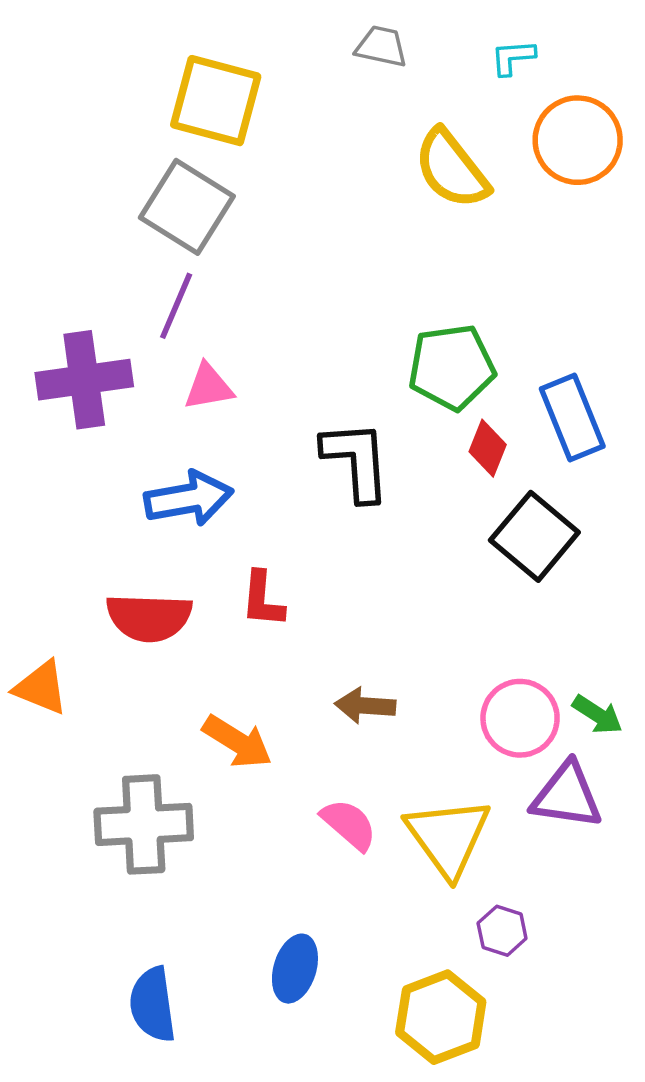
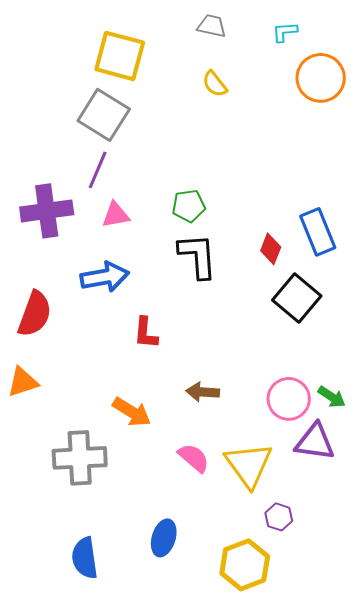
yellow semicircle: (452, 169) -> (215, 84), moved, size x0.6
green pentagon: (452, 367) -> (189, 206), moved, size x0.7
red semicircle: (149, 617) -> (35, 314), moved, turned -72
orange triangle: (41, 688) -> (23, 382), turned -40

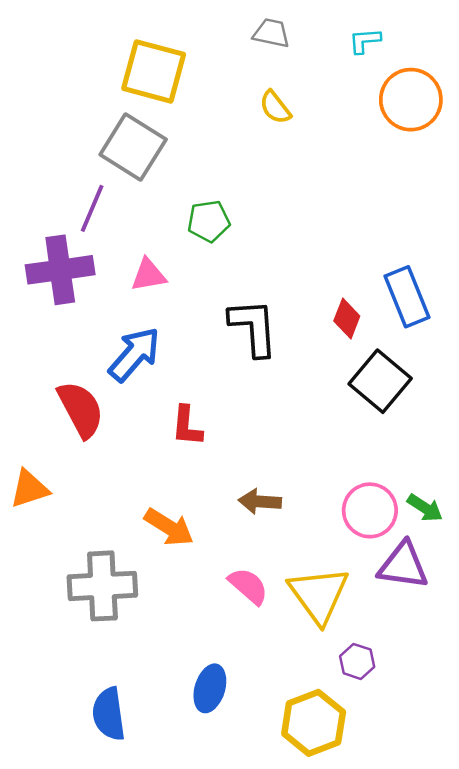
purple line: (98, 170) -> (92, 208), moved
green pentagon: (189, 206) -> (209, 221), moved
blue arrow: (105, 277) -> (134, 354), turned -39
red semicircle: (35, 314) -> (81, 409), moved, turned -48

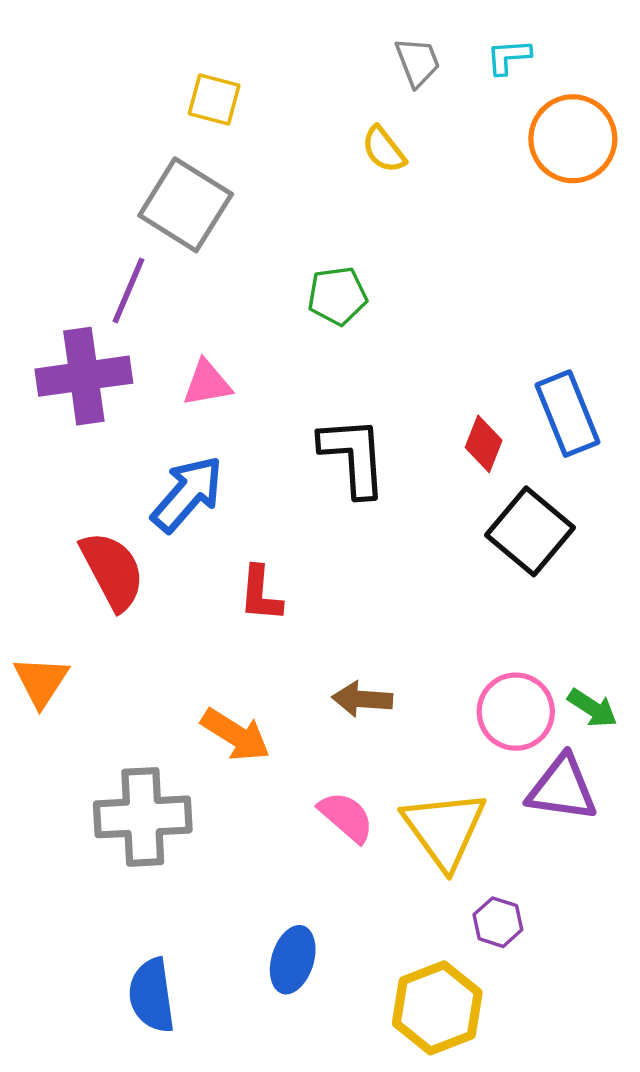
gray trapezoid: (271, 33) -> (418, 62), moved, turned 57
yellow square: (154, 71) -> (214, 100), size x0.6
green pentagon: (209, 221) -> (337, 296), moved
orange triangle: (29, 489) -> (41, 681), turned -39

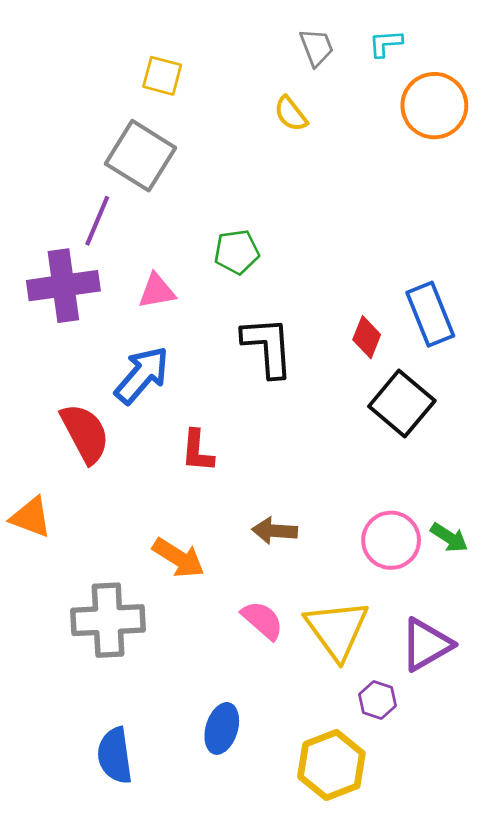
green pentagon: (337, 296) -> (237, 252), moved
orange triangle: (41, 681) -> (31, 517), turned -42
purple triangle: (562, 788) -> (426, 645), moved, turned -38

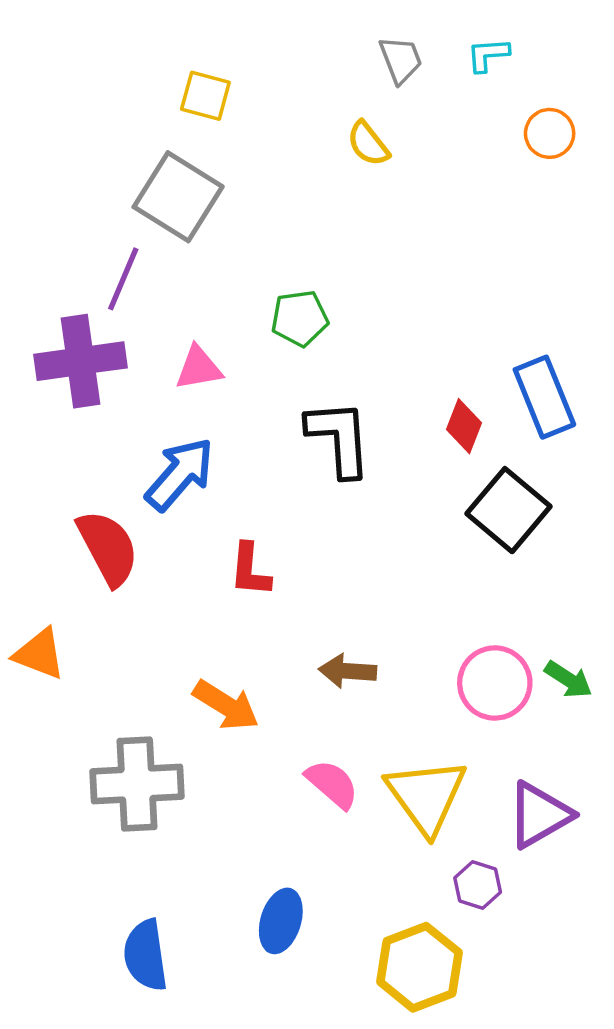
orange circle: (434, 106) -> (550, 133), size x0.6

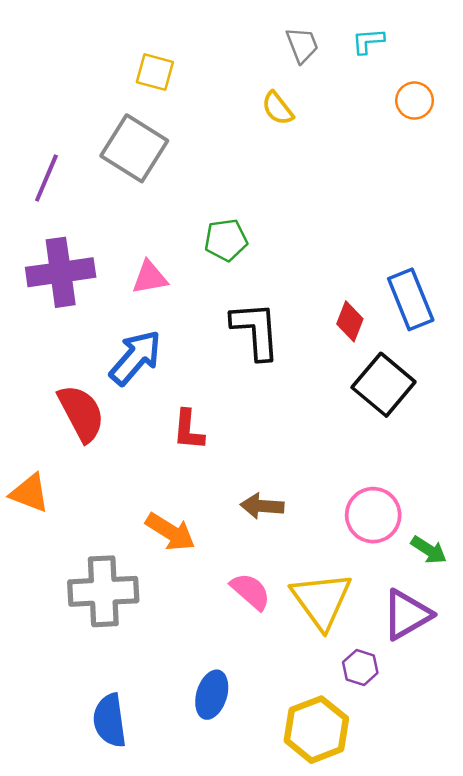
purple line: (123, 279) -> (46, 178), moved
green arrow: (568, 680) -> (429, 550), moved

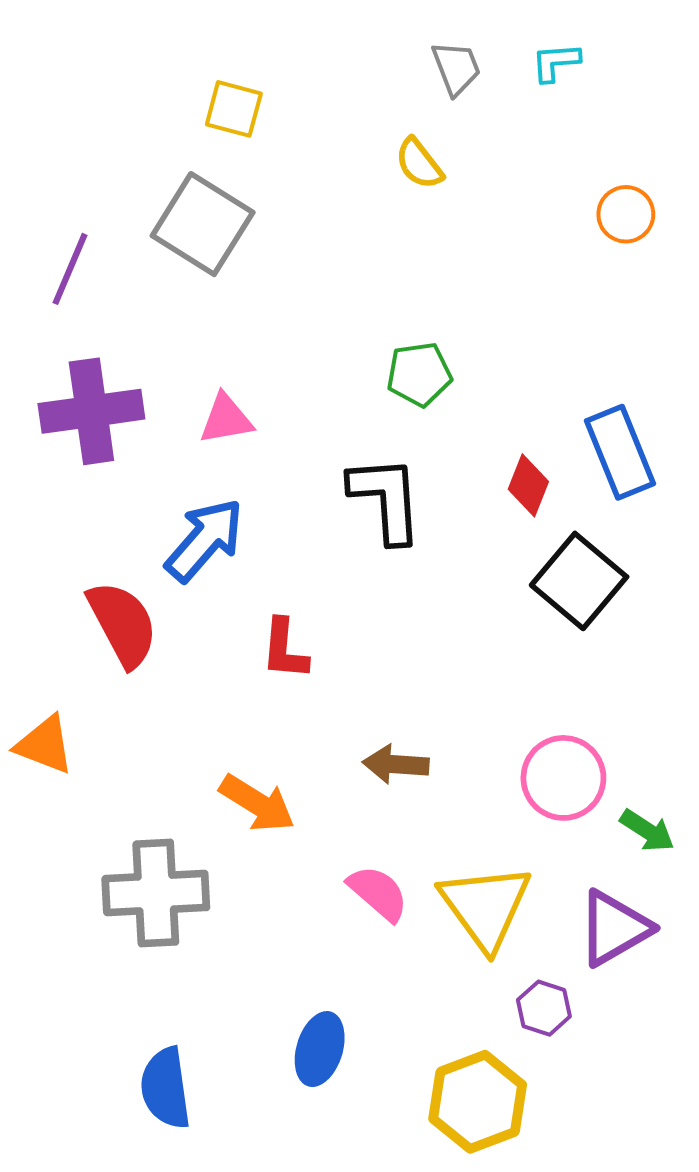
orange circle: (415, 101) -> (626, 214), moved
green pentagon: (226, 240) -> (419, 374), moved

